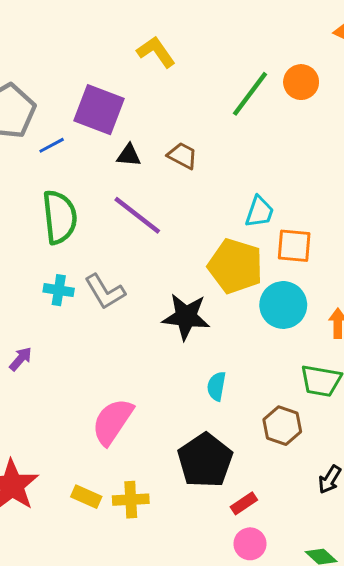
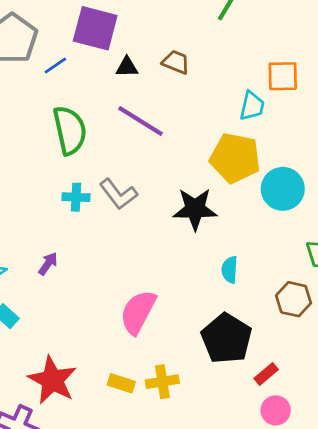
orange square: (294, 246) -> (283, 76), moved

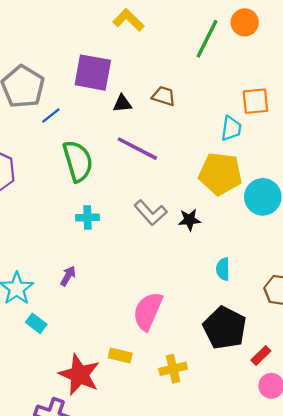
blue line: (55, 65) -> (51, 116), moved
gray L-shape: (118, 194) -> (151, 213), moved
black star: (195, 209) -> (189, 220), size x0.6
yellow rectangle: (121, 383) -> (120, 355), moved

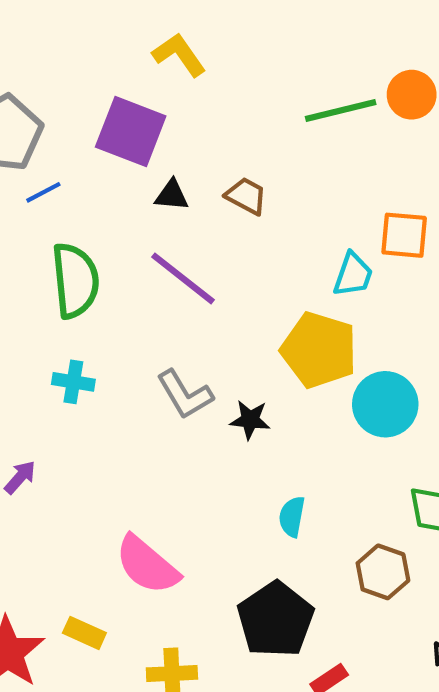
yellow L-shape: (129, 20) -> (179, 55), moved
green line: (207, 39) -> (341, 111), turned 39
pink semicircle: (148, 311) -> (147, 565), turned -84

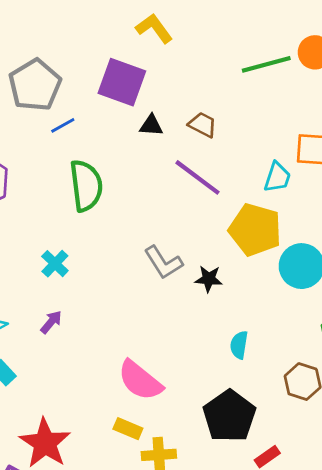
purple line: (183, 278) -> (197, 177), moved
cyan cross: (73, 382) -> (55, 264), moved, turned 36
yellow rectangle: (84, 633) -> (128, 429), moved

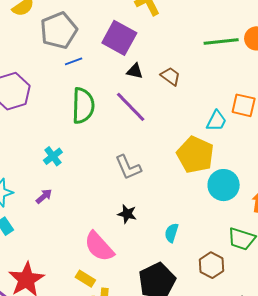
purple line: (197, 177) -> (131, 107), moved
black star: (209, 279) -> (127, 214), moved

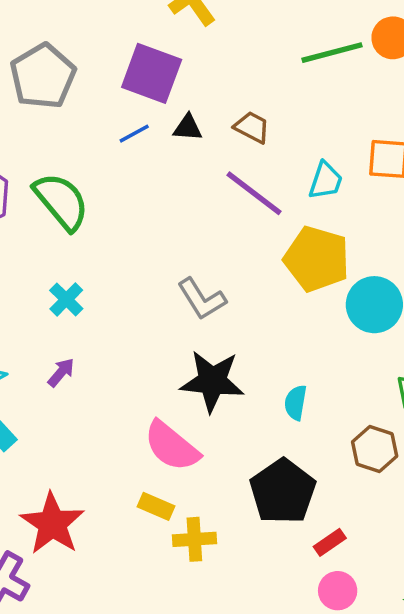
blue line: (74, 61) -> (134, 134), moved
green semicircle: (83, 106) -> (61, 201), moved, turned -33
purple line: (131, 107) -> (254, 193), moved
cyan trapezoid: (216, 121) -> (326, 181), moved
black star: (127, 214) -> (212, 381), size x1.8

